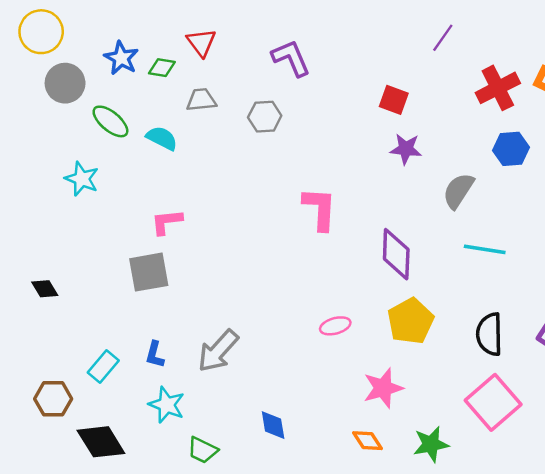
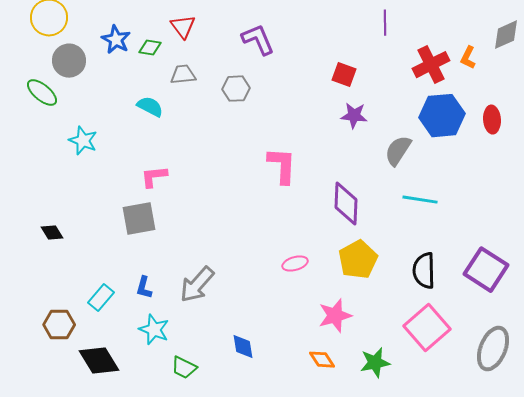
purple line: (443, 38) -> (385, 23), turned -35
green ellipse: (110, 121) -> (42, 93), moved
blue hexagon: (511, 149) -> (442, 116), size x1.5

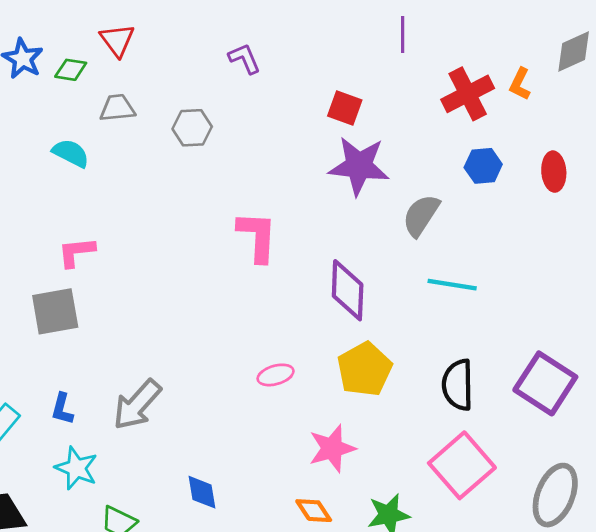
purple L-shape: (258, 40) -> (244, 59), moved, size x0.7
purple star: (354, 116) -> (359, 166), size x1.6
blue hexagon: (442, 116) -> (483, 166), size x0.6

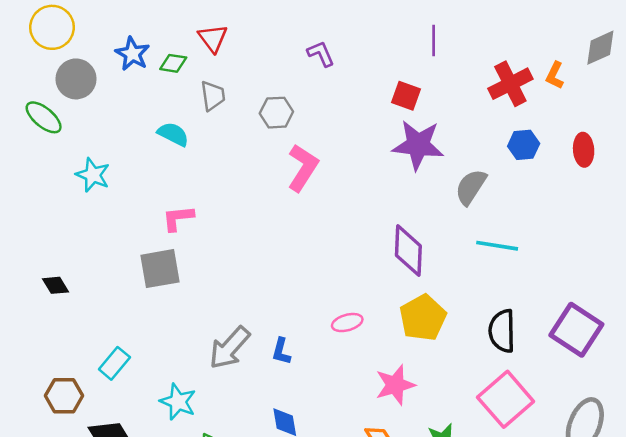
purple line: (403, 35) -> (434, 41), moved
gray trapezoid: (117, 108) -> (213, 96), turned 88
pink L-shape: (257, 237) -> (303, 168), moved, turned 30
blue L-shape: (62, 409) -> (281, 351), moved

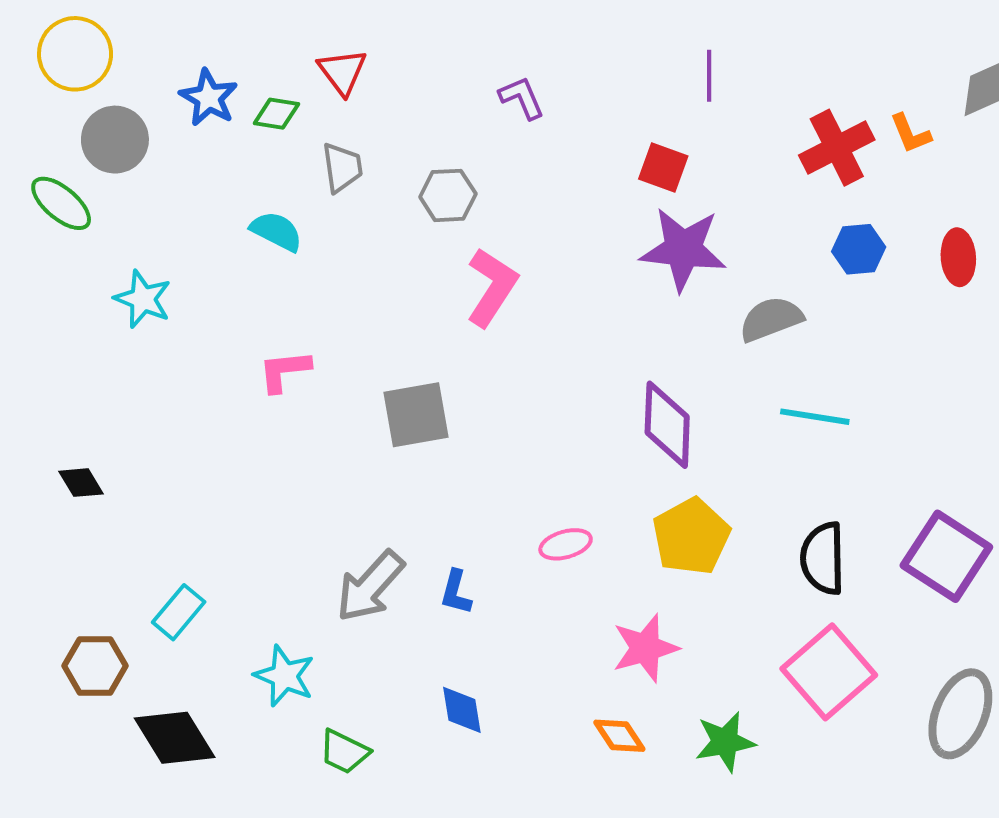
orange L-shape: (555, 75) -> (911, 134), turned -48
gray semicircle: (471, 187) -> (771, 319), turned 36
gray square: (160, 269) -> (416, 415), moved

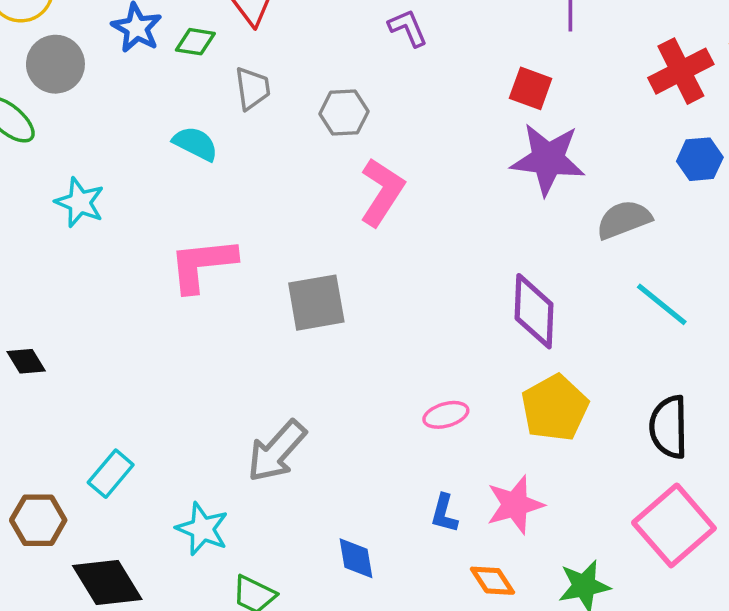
pink L-shape: (284, 371) -> (202, 265), size x1.5
cyan line: (815, 417) -> (662, 304), turned 30
blue L-shape: (456, 592) -> (444, 513), moved

